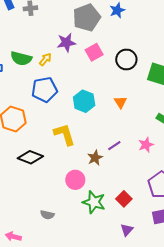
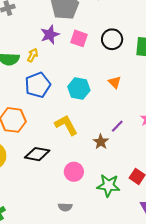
pink square: (94, 52) -> (79, 38), turned -30
pink circle: (75, 180) -> (74, 172), moved

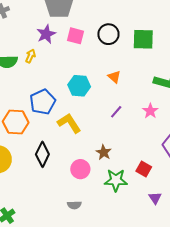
blue pentagon: (38, 85) -> (43, 102), moved
purple line: (117, 126) -> (116, 112), moved
brown star: (101, 142) -> (104, 152), moved
black diamond: (37, 154) -> (42, 154), turned -70

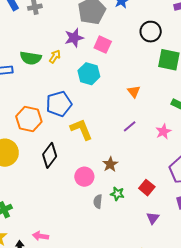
black circle: (108, 34) -> (151, 32), moved
cyan hexagon: (79, 86) -> (89, 74), moved
green star: (116, 180) -> (117, 194), size x0.6
gray semicircle: (74, 205) -> (98, 202), moved, turned 88

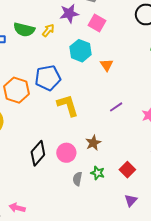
orange triangle: (134, 92) -> (107, 65), moved
black diamond: (50, 155) -> (38, 153), moved

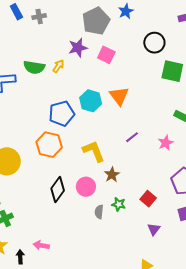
cyan hexagon: (80, 51) -> (91, 101), moved
orange triangle: (107, 65) -> (119, 96), size x1.5
orange hexagon: (17, 90) -> (49, 145), moved
yellow L-shape: (68, 105) -> (94, 151), moved

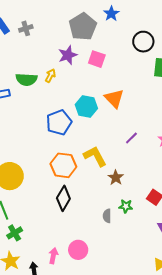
orange hexagon: (49, 145) -> (63, 165), moved
pink circle: (86, 187) -> (78, 250), moved
pink arrow: (41, 245) -> (53, 256), turned 98

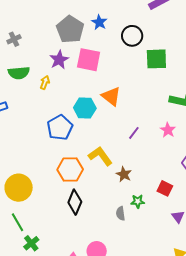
blue star: (111, 14) -> (99, 22), moved
pink square: (97, 59) -> (89, 60), size x1.4
green semicircle: (26, 79) -> (19, 73), moved

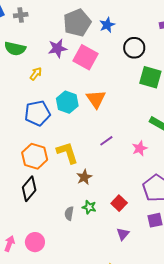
yellow arrow: (45, 83) -> (36, 74), moved

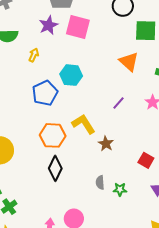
orange triangle: (96, 99) -> (129, 62), moved
green star: (89, 207) -> (120, 189), moved

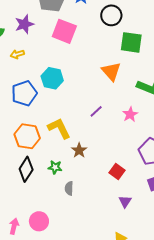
purple star: (48, 25) -> (24, 24), moved
yellow arrow: (34, 55) -> (17, 54), turned -136
green star: (120, 189) -> (55, 167), moved

